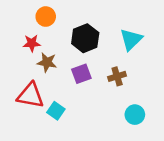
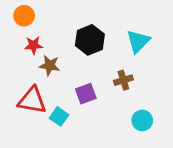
orange circle: (46, 17) -> (24, 16), moved
purple square: (81, 74) -> (86, 94), moved

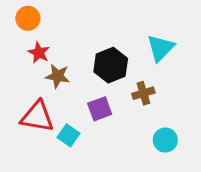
black hexagon: (90, 40) -> (111, 65), moved
red star: (33, 45) -> (39, 53), turned 30

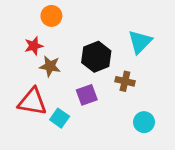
orange circle: (28, 18) -> (51, 16), moved
red star: (39, 53) -> (34, 46), turned 30
brown cross: (143, 93) -> (125, 81), turned 30

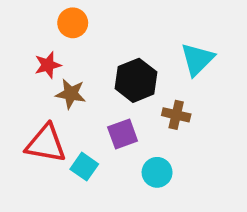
cyan circle: (144, 122) -> (157, 172), moved

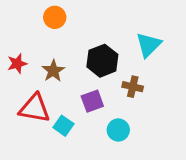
red star: (48, 65) -> (17, 64), moved
brown star: (71, 94) -> (53, 71), turned 30

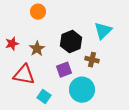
cyan square: (63, 126) -> (44, 97), moved
cyan circle: (118, 130) -> (82, 90), size x1.6

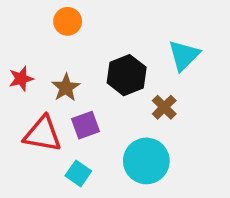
brown cross: (92, 60) -> (164, 107), turned 32
purple square: (64, 70) -> (85, 125), moved

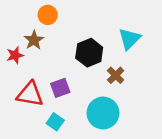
brown star: (66, 88) -> (34, 40), moved

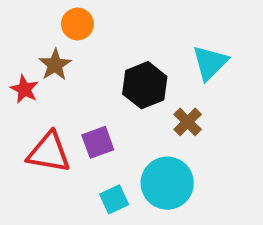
red star: (15, 55) -> (24, 89), turned -30
cyan square: (55, 122) -> (114, 199), moved, turned 30

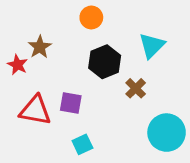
orange circle: (77, 24) -> (91, 17), moved
purple square: (98, 142) -> (71, 103), turned 30
cyan circle: (167, 183) -> (167, 133), moved

